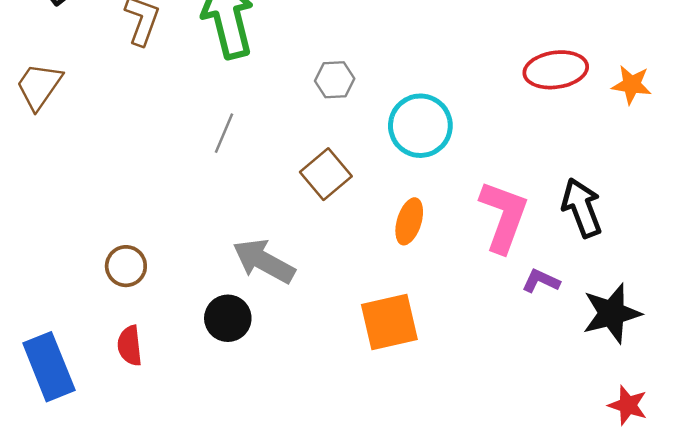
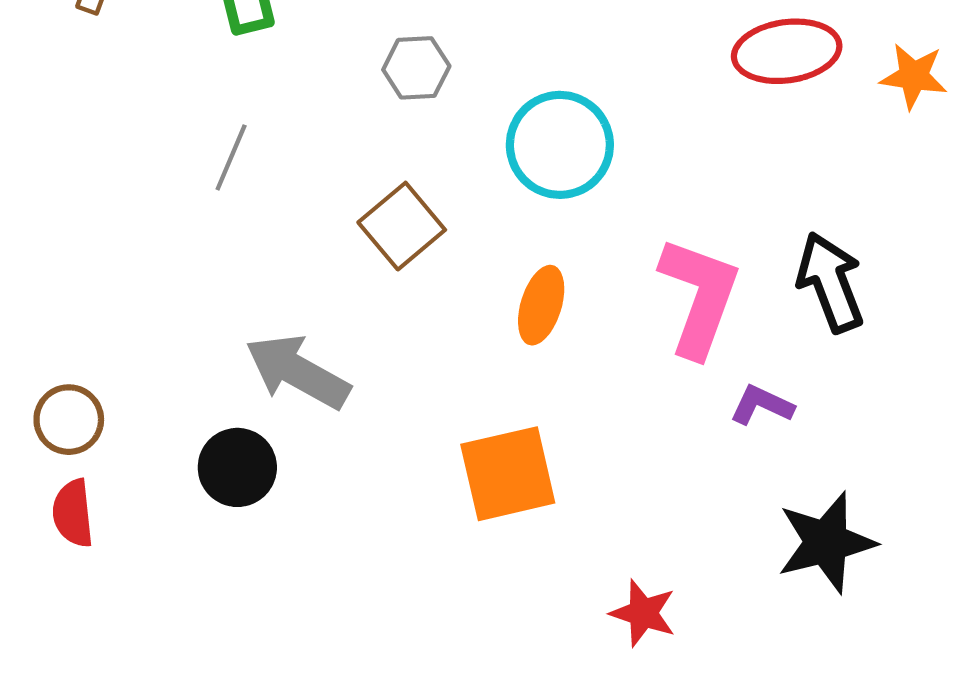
brown circle: (126, 266) -> (69, 420), moved
black star: (612, 313) -> (826, 542), moved
red star: (628, 405) -> (643, 613), moved

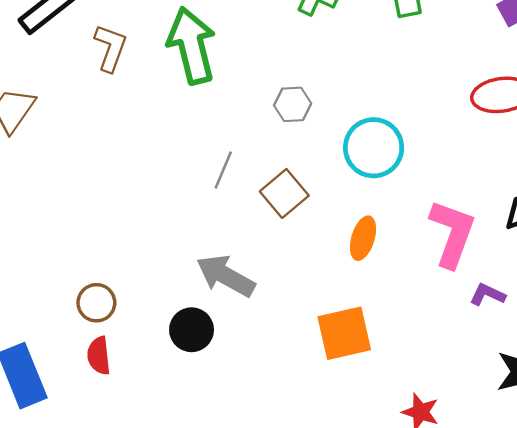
gray line: (231, 157) -> (223, 170), moved

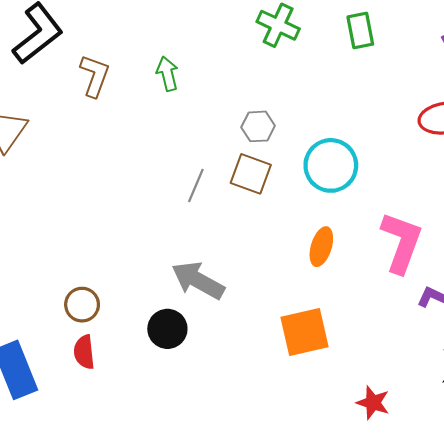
green arrow: (192, 46) -> (167, 74), size x0.5
brown square: (284, 194) -> (251, 174), moved, turned -30

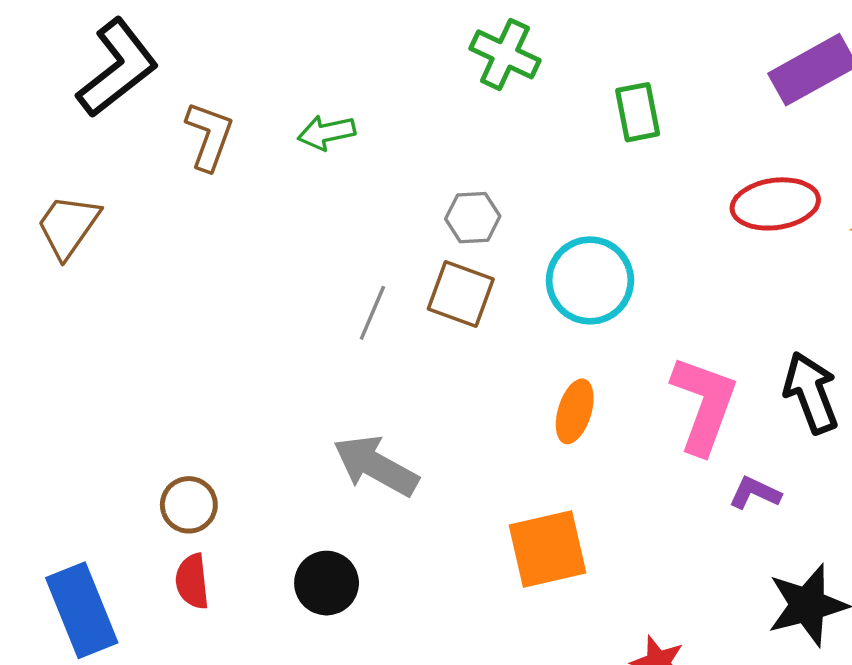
green rectangle: (360, 31) -> (638, 112), moved
green arrow: (167, 74) -> (327, 133), turned -88
black circle: (167, 329) -> (327, 583), moved

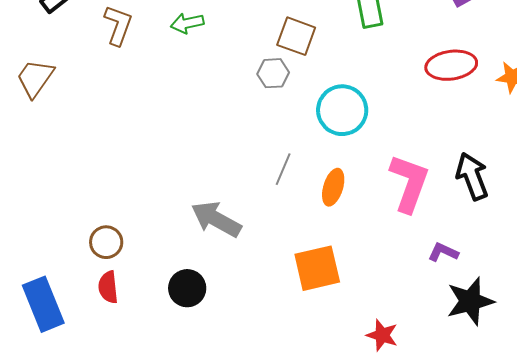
brown square: (461, 294) -> (296, 36), moved
gray line: (372, 313) -> (283, 169), moved
purple L-shape: (755, 493) -> (443, 252), moved

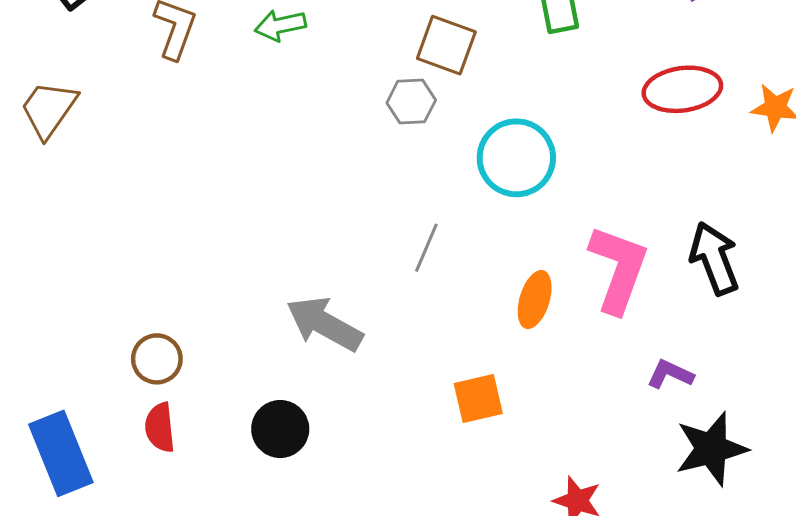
orange ellipse: (333, 187) -> (535, 300), moved
orange square: (317, 268) -> (478, 399), size x0.7

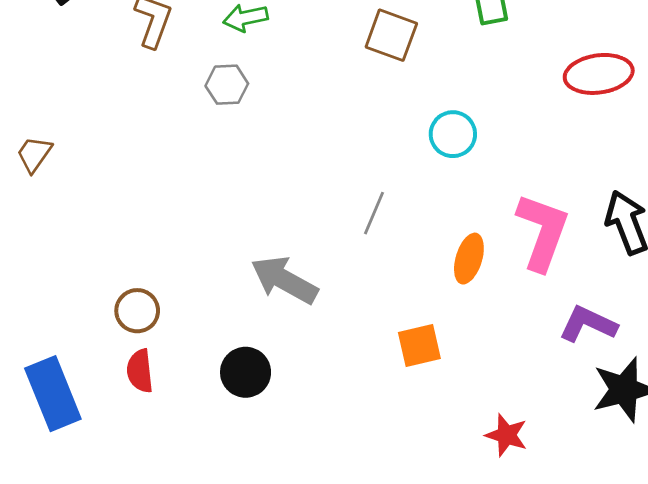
gray hexagon: (411, 101) -> (227, 85), moved
brown trapezoid: (49, 109) -> (34, 154), moved, size x0.7
cyan circle: (516, 158) -> (453, 134), size x0.7
purple L-shape: (670, 374) -> (588, 324), size x1.4

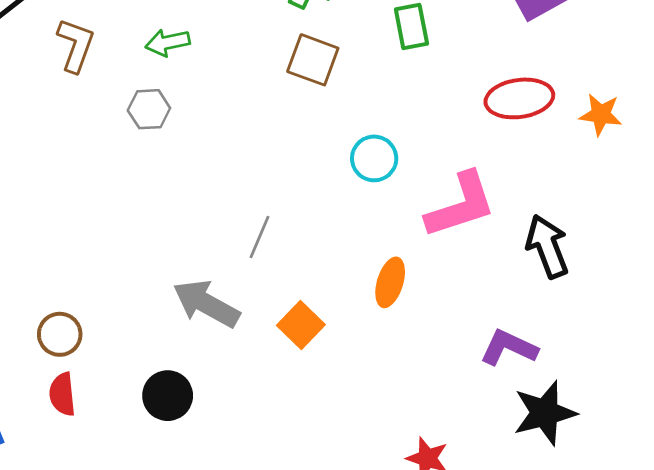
gray line: (374, 213) -> (260, 237), moved
pink L-shape: (543, 232) -> (461, 205), moved, turned 52
orange square: (419, 345) -> (301, 325), moved, turned -33

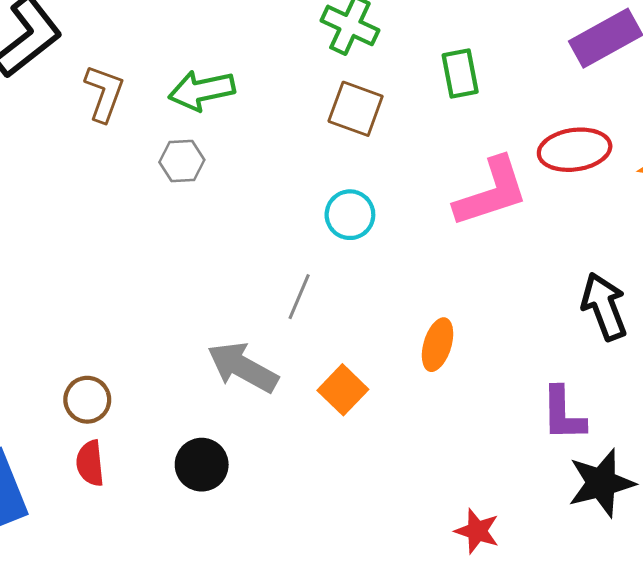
green arrow: (168, 43) -> (202, 90), size x1.4
cyan circle: (374, 158) -> (350, 215), moved
pink L-shape: (461, 205) -> (491, 192), moved
purple L-shape: (509, 348) -> (563, 414), turned -116

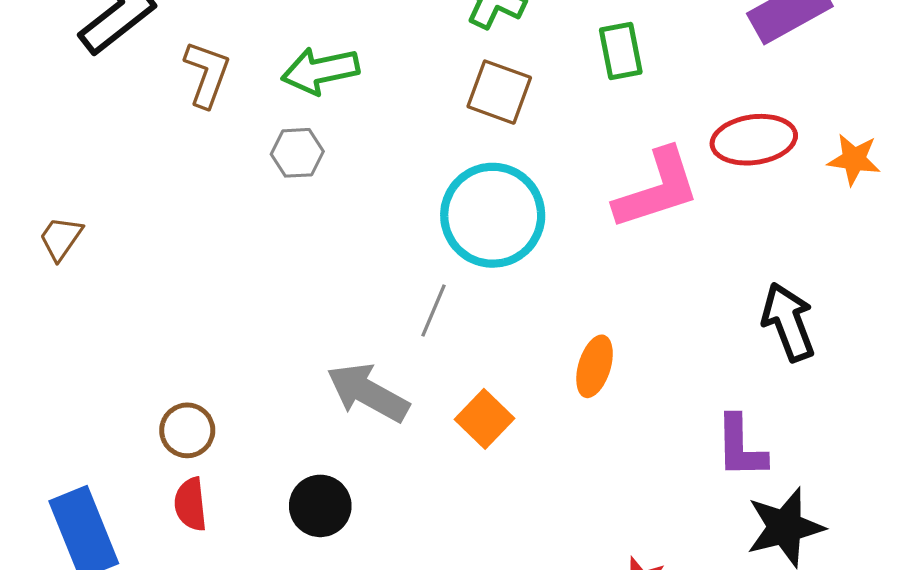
cyan circle: (350, 215) -> (493, 215), size x1.8

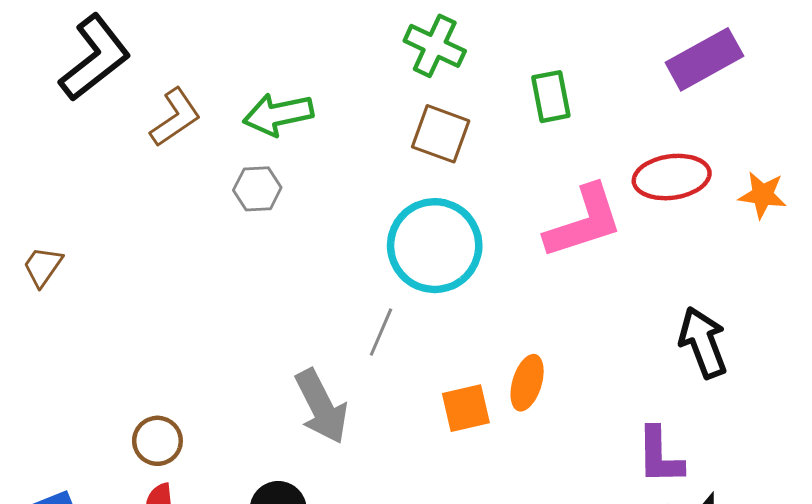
brown L-shape: (207, 74) -> (175, 117), turned 36
gray arrow: (368, 393) -> (321, 407), turned -146
orange square: (484, 419) -> (466, 408), moved, turned 33

